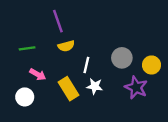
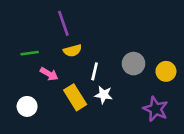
pink arrow: (38, 74) -> (49, 74), moved
purple star: (136, 87) -> (156, 109), moved

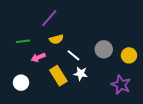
purple line: (63, 23) -> (49, 18), turned 60
white line: (95, 71) -> (73, 55), turned -64
pink arrow: (49, 74) -> (38, 57), turned 128

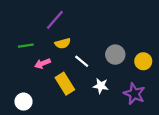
white star: (81, 74) -> (101, 86), moved
white circle: (21, 83) -> (24, 102), moved

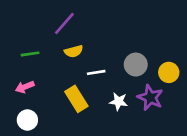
white line: (82, 61) -> (96, 72), turned -48
pink arrow: (43, 63) -> (25, 87), moved
purple star: (134, 94) -> (150, 98), moved

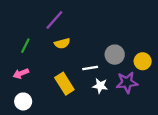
green line: (30, 54) -> (25, 46), turned -56
white line: (96, 72) -> (90, 68), moved
purple star: (150, 98) -> (127, 82), turned -30

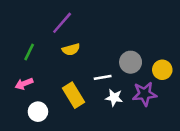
white circle: (23, 101) -> (38, 112), moved

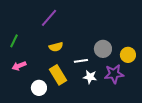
yellow semicircle: (71, 49) -> (56, 47), moved
green line: (29, 52) -> (14, 41), moved
white circle: (38, 112) -> (39, 88), moved

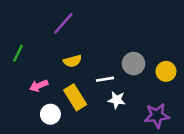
pink arrow: (19, 66) -> (39, 86), moved
purple star: (114, 74) -> (157, 116), moved

